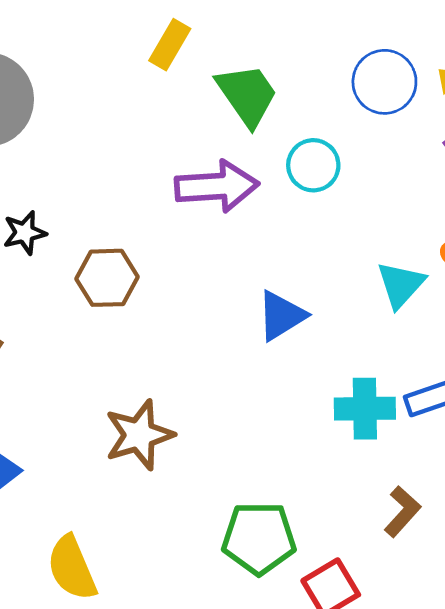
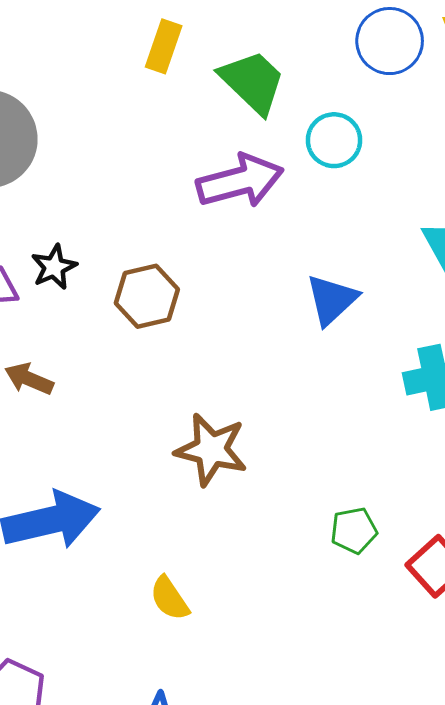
brown star: (139, 435) -> (211, 450), turned -30
green pentagon: (259, 538) -> (354, 530), size x0.6
yellow semicircle: (72, 568) -> (169, 598), size x0.7

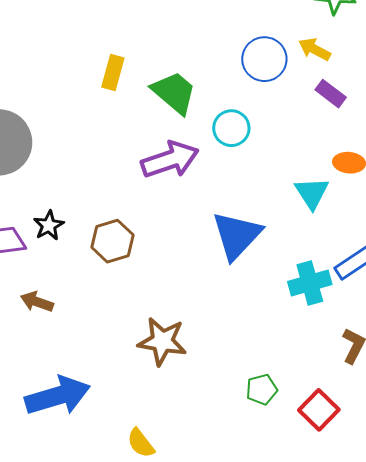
blue triangle: (332, 300) -> (237, 235), size x1.4

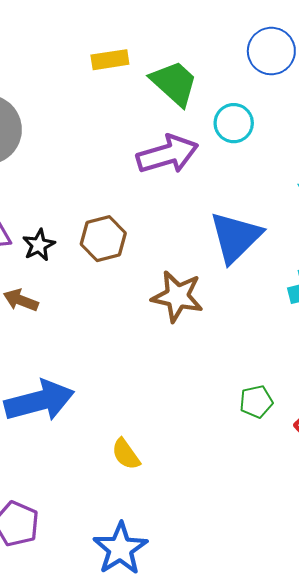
yellow rectangle: (113, 73) -> (110, 60), turned 64
black star: (49, 225) -> (39, 245), moved
brown star: (162, 341) -> (177, 296), moved

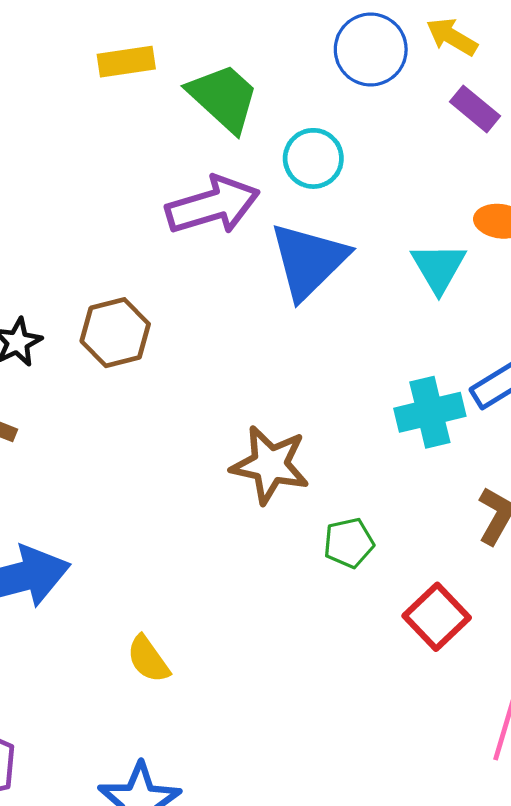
blue triangle: (235, 237) -> (309, 261), moved
brown star: (177, 296) -> (270, 465), moved
green pentagon: (256, 402) -> (349, 543), moved

